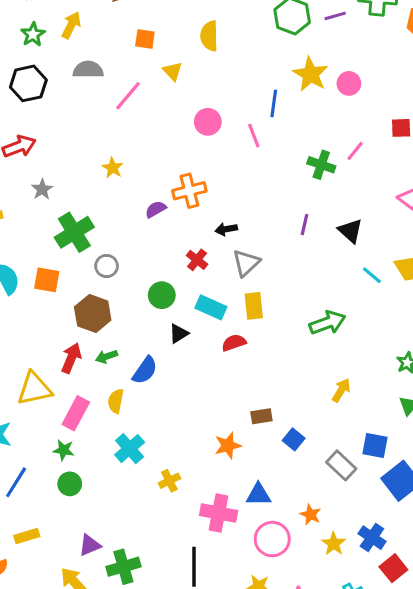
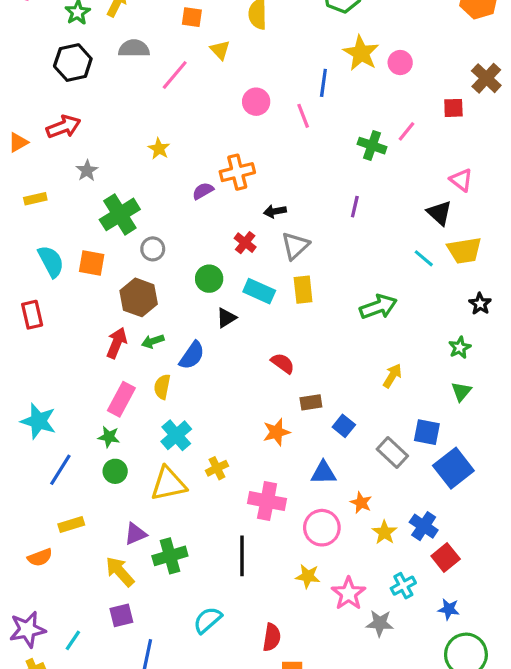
black triangle: (350, 231) -> (439, 213), moved
red semicircle: (234, 343) -> (283, 363), moved, turned 55
yellow triangle: (34, 389) -> (168, 484), moved
blue triangle: (258, 495) -> (323, 473), moved

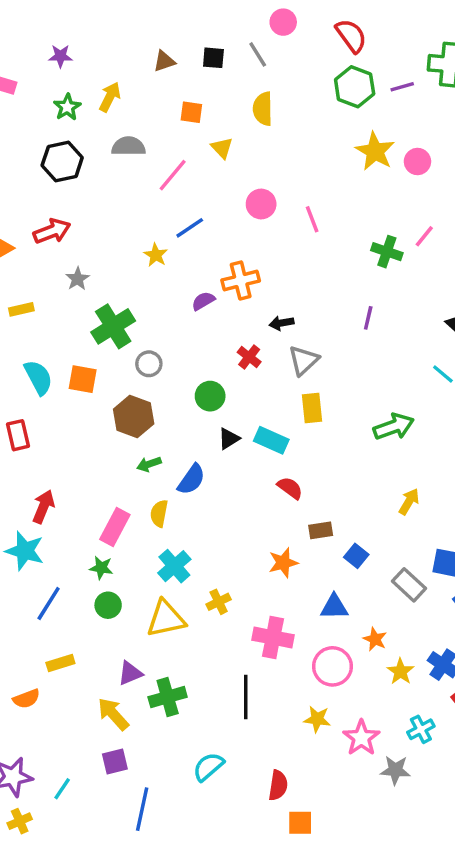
blue line: (323, 83) -> (190, 228), moved, turned 48
cyan rectangle: (259, 291) -> (271, 440), moved
red arrow: (117, 343) -> (43, 507), moved

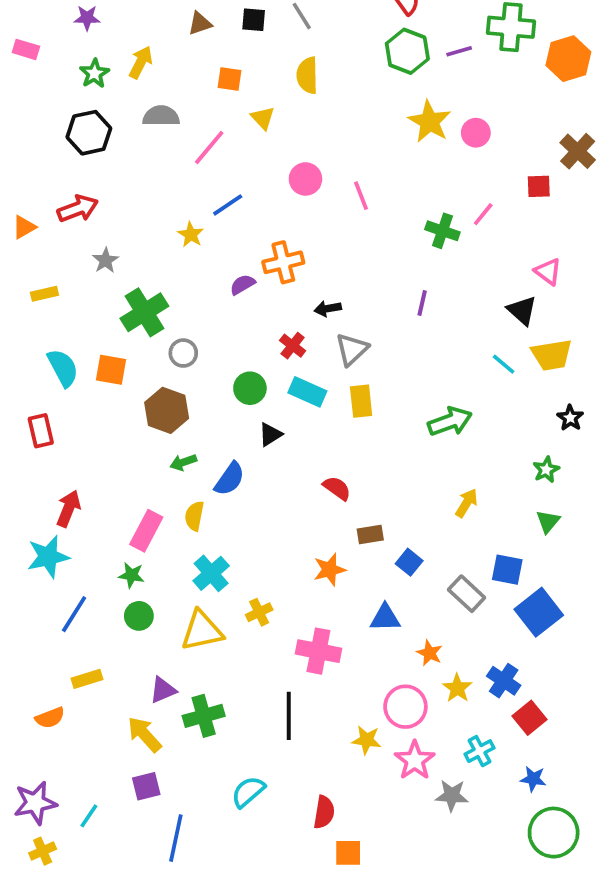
cyan rectangle: (271, 440) -> (307, 392), moved
cyan star: (25, 551) -> (48, 557), turned -30
pink circle: (332, 666) -> (405, 707), moved

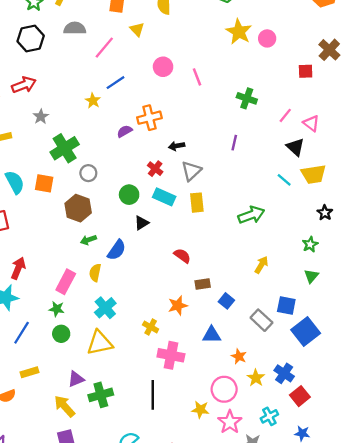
pink line: (483, 214) -> (285, 115), moved
yellow cross: (259, 612) -> (151, 327), moved, turned -35

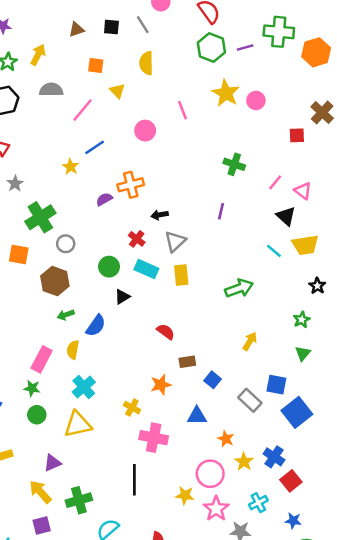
pink line: (197, 77) -> (182, 110), moved
green cross: (101, 395) -> (79, 500), moved

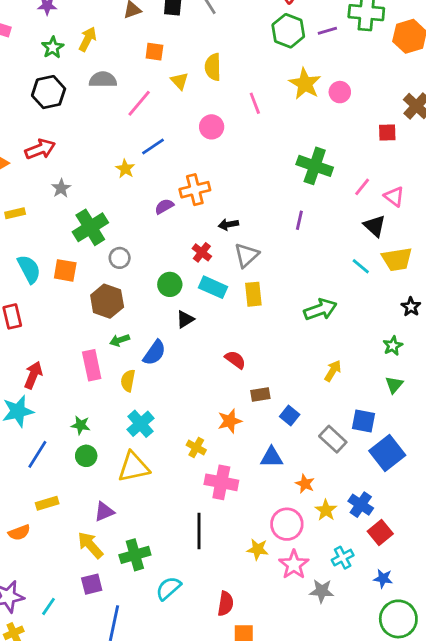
yellow semicircle: (146, 63) -> (213, 67), moved
green cross: (234, 164) -> (315, 166), size x1.4
pink rectangle: (42, 359) -> (92, 365), moved, turned -40

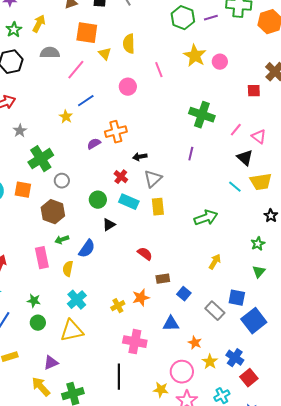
orange square: (154, 52) -> (87, 33), size x1.6
yellow cross: (196, 447) -> (118, 306), moved, turned 32

